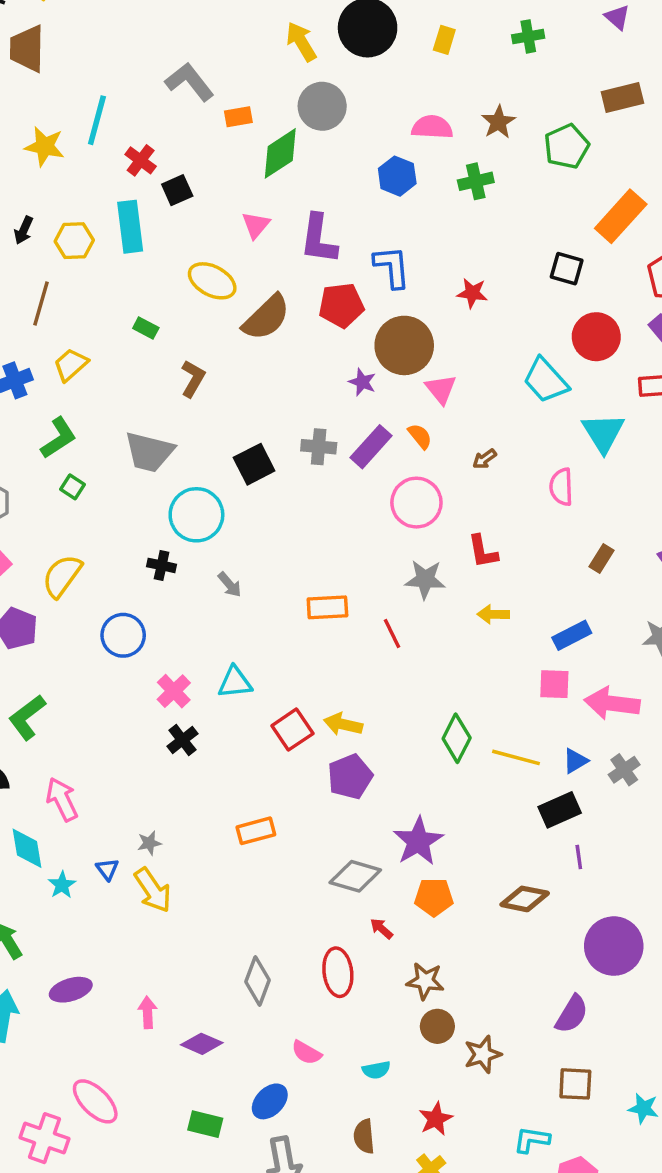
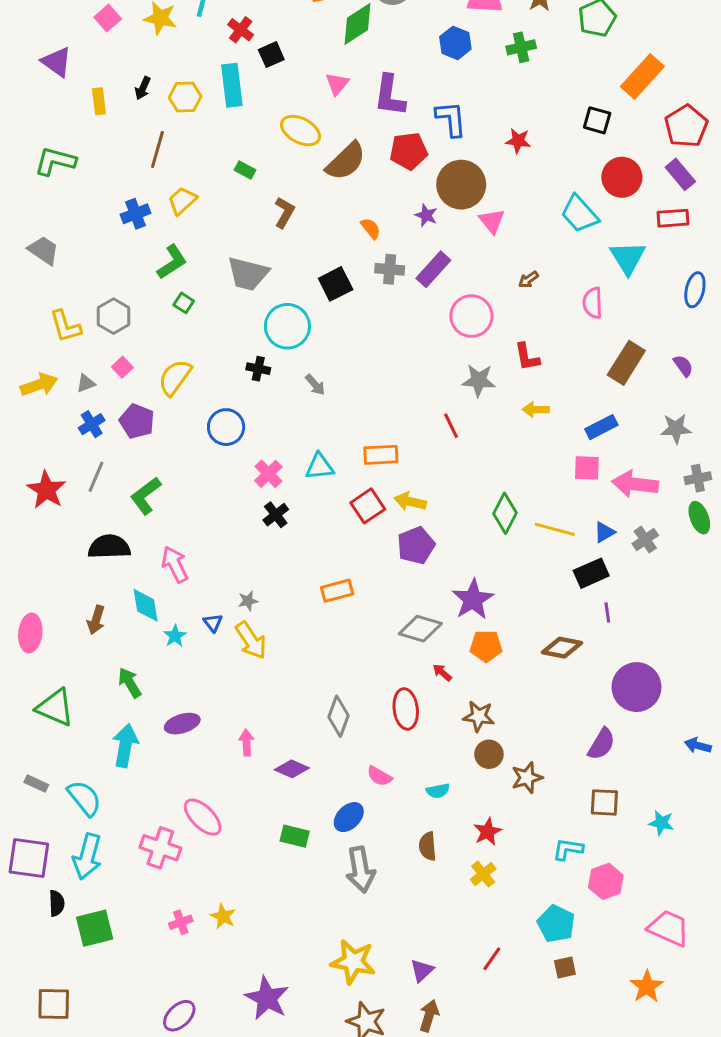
orange semicircle: (420, 436) -> (371, 228), moved
brown rectangle: (601, 558) -> (626, 363), size x1.8
orange rectangle: (327, 607) -> (381, 455), moved

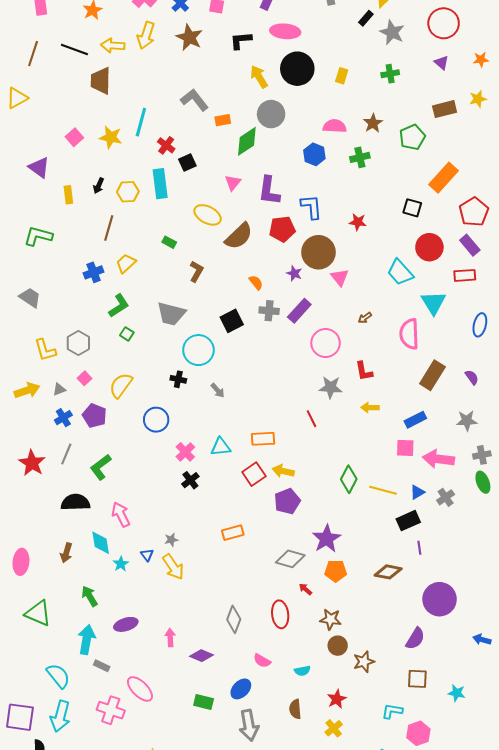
pink semicircle: (593, 303) -> (409, 334), size x1.4
gray rectangle: (36, 783) -> (102, 666), moved

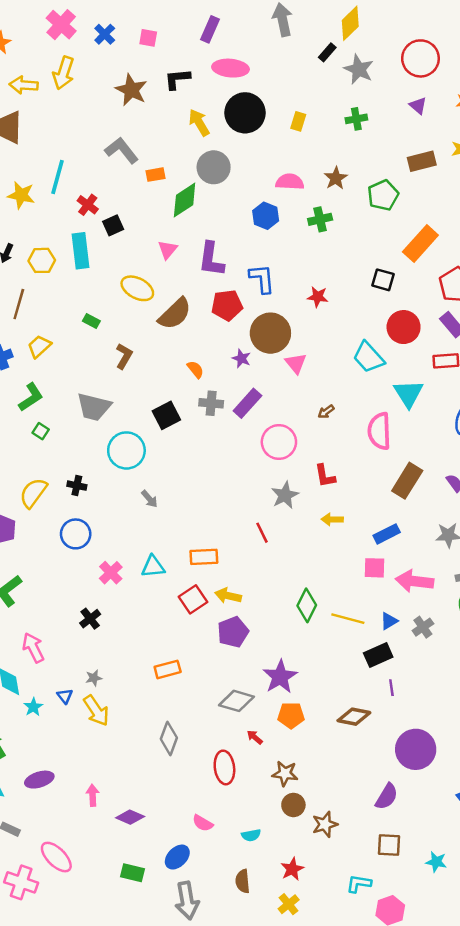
brown star: (189, 37) -> (131, 90), moved
black cross: (178, 379) -> (77, 486), moved
gray star: (331, 387) -> (285, 495), turned -30
black cross: (190, 480) -> (90, 619), moved
gray diamond: (234, 619) -> (169, 738), moved

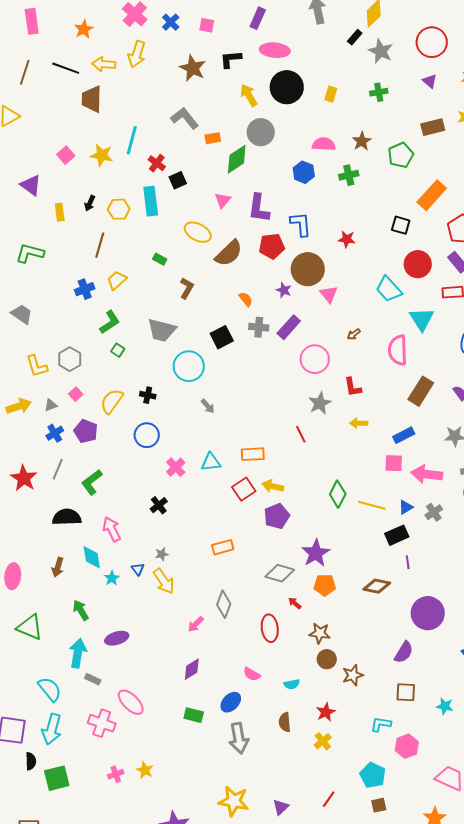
pink arrow: (93, 795) -> (196, 624), moved, turned -132
purple diamond: (130, 817) -> (192, 669), turned -55

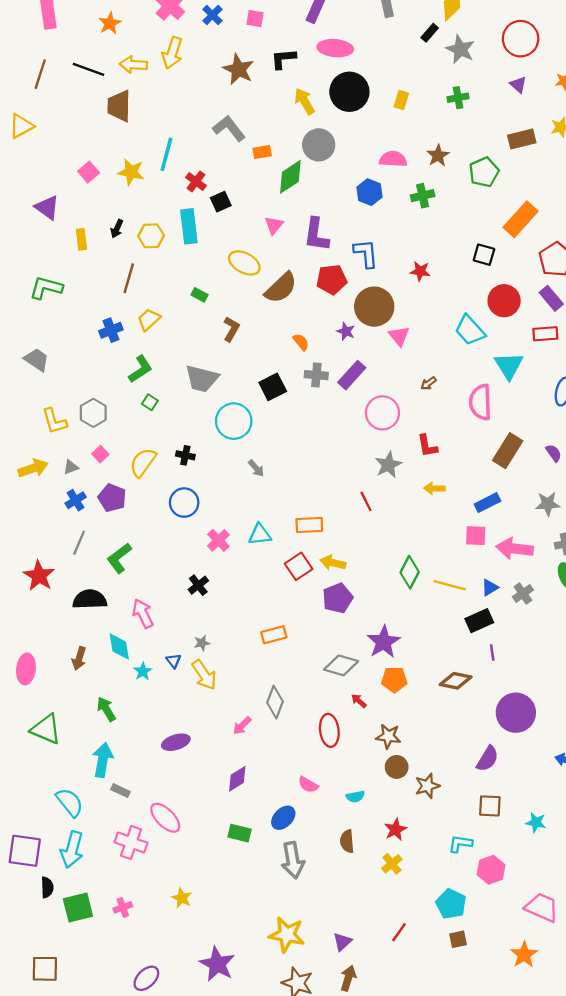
red star: (24, 478) -> (39, 576), moved
purple ellipse: (117, 638) -> (176, 742), moved
pink cross: (116, 774) -> (123, 907), moved

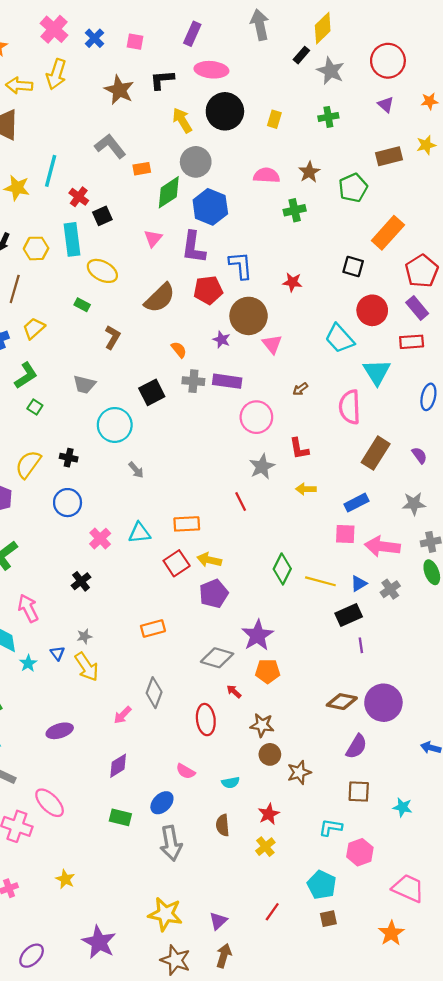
blue hexagon: (369, 192) -> (210, 207), moved, size x1.4
yellow ellipse: (244, 263) -> (102, 271), moved
purple rectangle: (352, 375) -> (227, 381), turned 56
gray trapezoid: (202, 379) -> (84, 385), size x0.7
brown diamond: (456, 681) -> (342, 702), moved

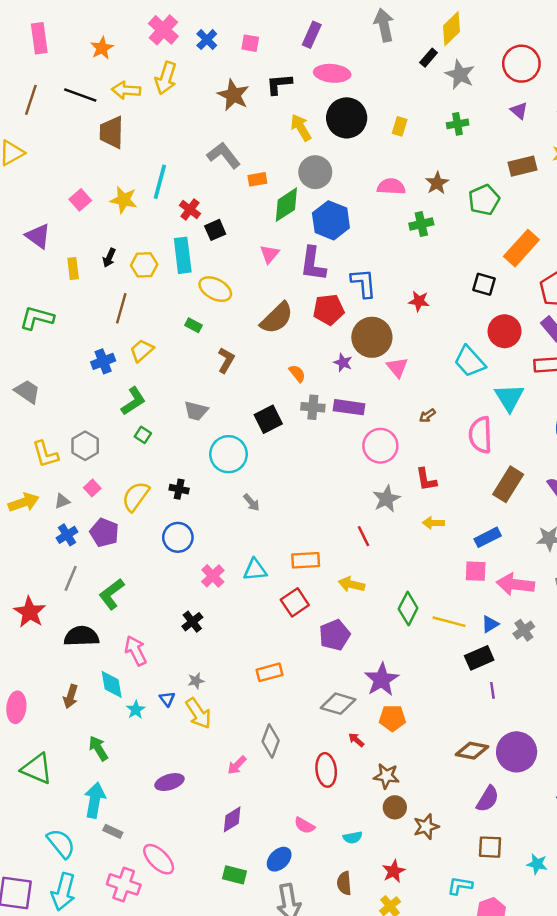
yellow arrow: (209, 560) -> (351, 584), moved

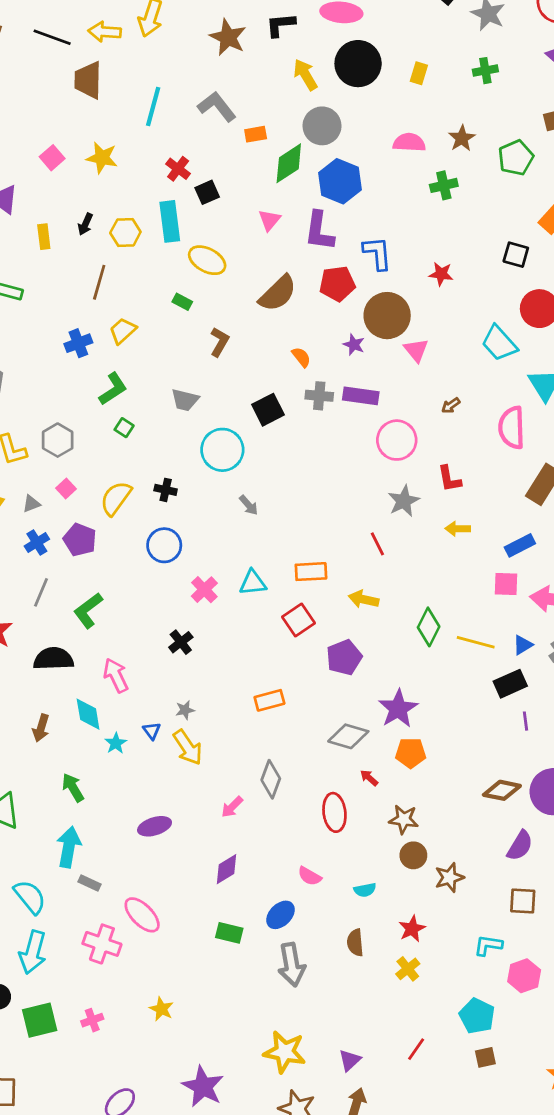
cyan line: (160, 182) -> (153, 106), moved

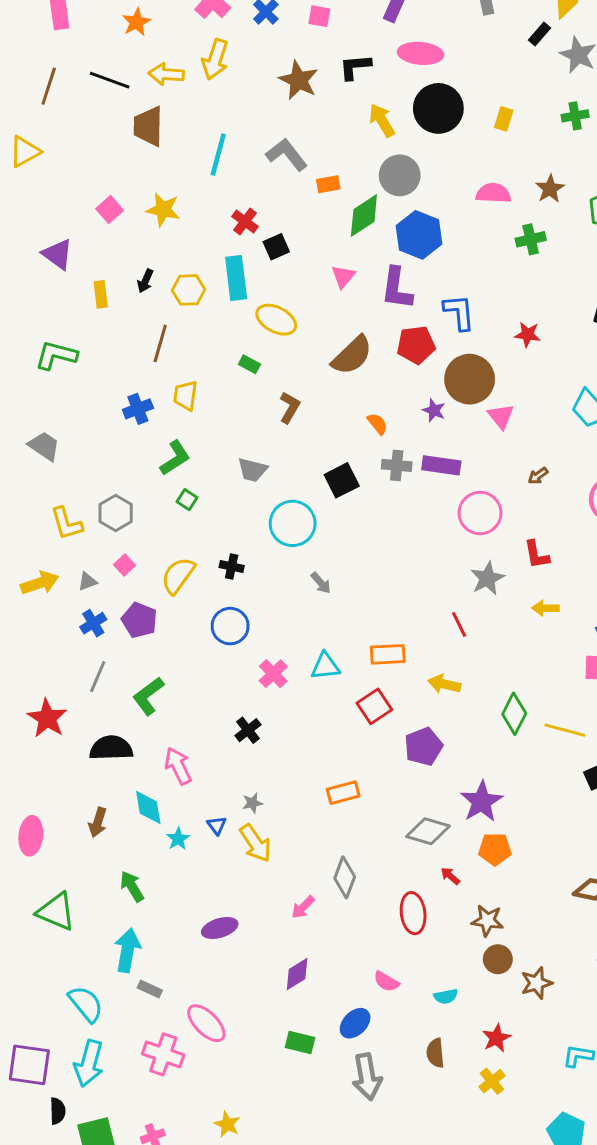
yellow trapezoid: (123, 331) -> (185, 395), turned -40

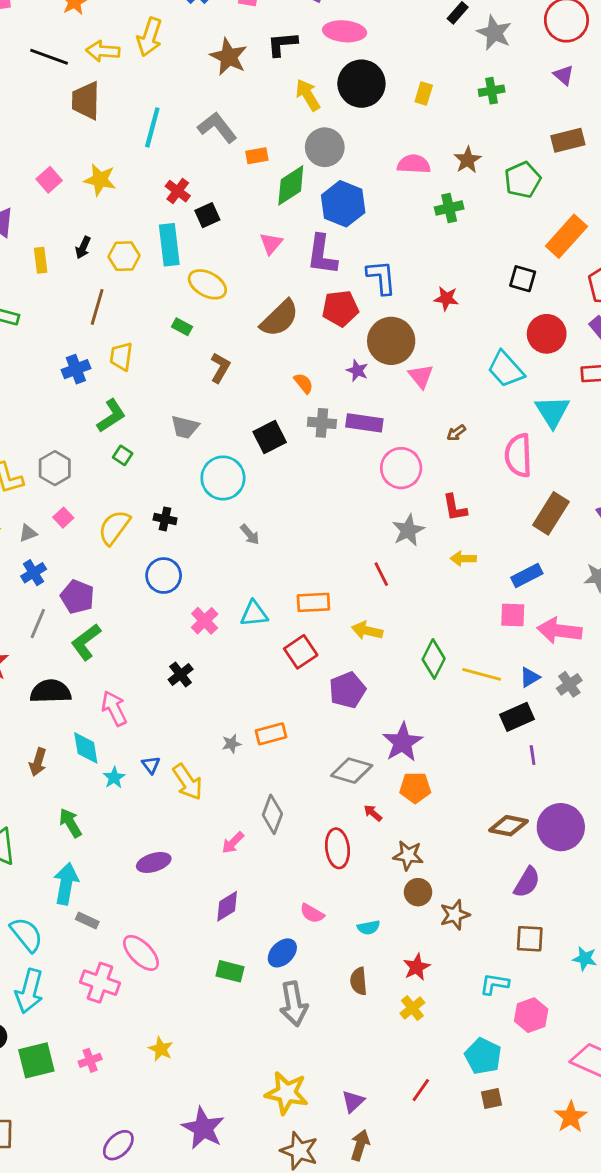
purple pentagon: (139, 620) -> (77, 597), moved
gray star: (252, 803) -> (231, 744), moved

